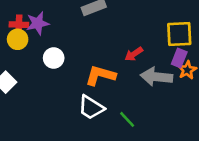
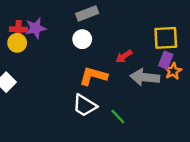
white circle: (54, 58) -> (82, 39), moved

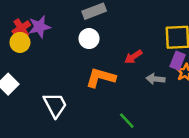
red cross: (18, 29) -> (21, 28), turned -35
gray arrow: (145, 77) -> (155, 79), size x0.6
white trapezoid: (85, 105) -> (55, 105), moved, turned -150

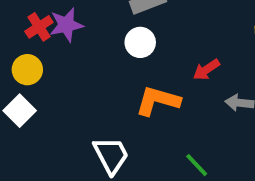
yellow circle: (20, 42) -> (27, 70), moved
white trapezoid: (55, 105) -> (111, 155), moved

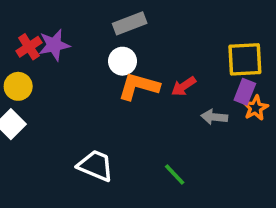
orange L-shape: (158, 101) -> (139, 86), moved
white trapezoid: (111, 155) -> (95, 166), turned -39

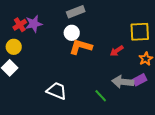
red arrow: (184, 86) -> (117, 51), moved
purple rectangle: (245, 92) -> (140, 80), moved, turned 40
gray arrow: (214, 117) -> (123, 82), moved, size x1.5

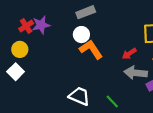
orange L-shape: (81, 47) -> (91, 49), turned 40
gray arrow: (123, 82) -> (136, 73), moved
white trapezoid: (57, 91) -> (79, 96), moved

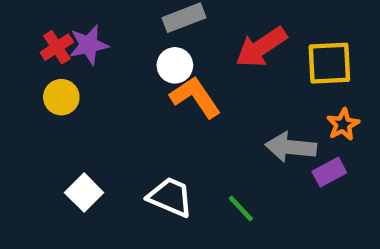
yellow circle: (20, 49) -> (61, 97), moved
red arrow: (129, 54) -> (261, 47), moved, size x1.6
white square: (16, 72) -> (84, 193), moved

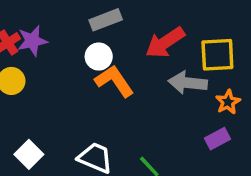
gray arrow: (291, 147) -> (188, 83), moved

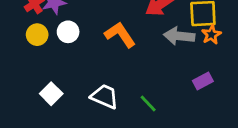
white circle: (99, 57) -> (68, 32), moved
orange star: (228, 102) -> (211, 35), moved

